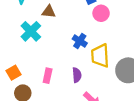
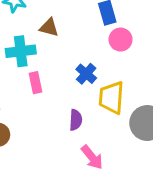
cyan cross: (31, 31) -> (21, 51), turned 30
pink rectangle: (48, 76) -> (36, 83), moved, turned -32

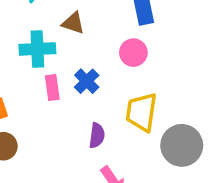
pink circle: (121, 40) -> (133, 53), moved
blue cross: (86, 74) -> (87, 81), moved

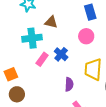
pink rectangle: (52, 88) -> (42, 59), turned 48

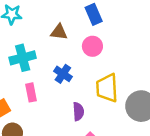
brown triangle: (51, 22) -> (59, 32), moved
pink rectangle: (42, 59) -> (31, 92), moved, turned -40

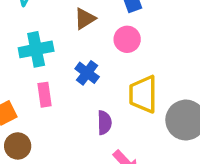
brown triangle: (59, 32) -> (85, 19), turned -42

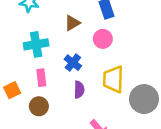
purple semicircle: (104, 123) -> (79, 90), moved
brown circle: (18, 146) -> (39, 106), moved

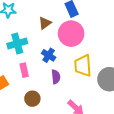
pink circle: (103, 39) -> (71, 34), size x1.6
brown circle: (39, 106) -> (32, 99), moved

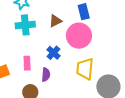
cyan cross: (17, 44) -> (25, 25), moved
purple semicircle: (56, 77) -> (46, 75), moved

